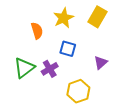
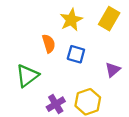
orange semicircle: (37, 31) -> (49, 44), moved
purple cross: (50, 69) -> (56, 104), moved

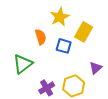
yellow rectangle: (109, 19) -> (84, 32), moved
purple triangle: (113, 70) -> (96, 68), moved

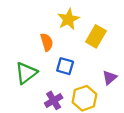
blue square: (64, 46) -> (65, 66), moved

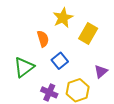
blue square: (65, 66) -> (60, 61), turned 35
purple cross: (54, 100) -> (49, 92), turned -35

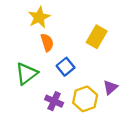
yellow star: (63, 18) -> (39, 17), moved
purple triangle: (101, 71) -> (110, 87), moved

